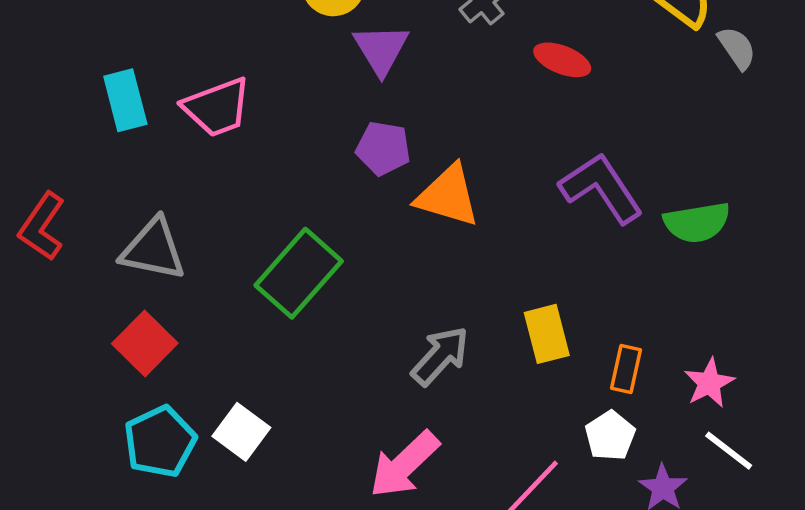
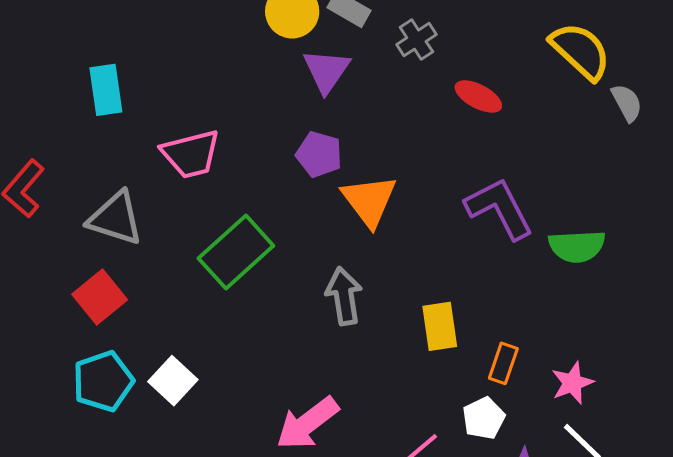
pink trapezoid: (217, 107) -> (191, 154), moved
orange triangle: (448, 196) -> (369, 201), turned 30
gray arrow: (440, 356) -> (344, 296), moved, turned -58

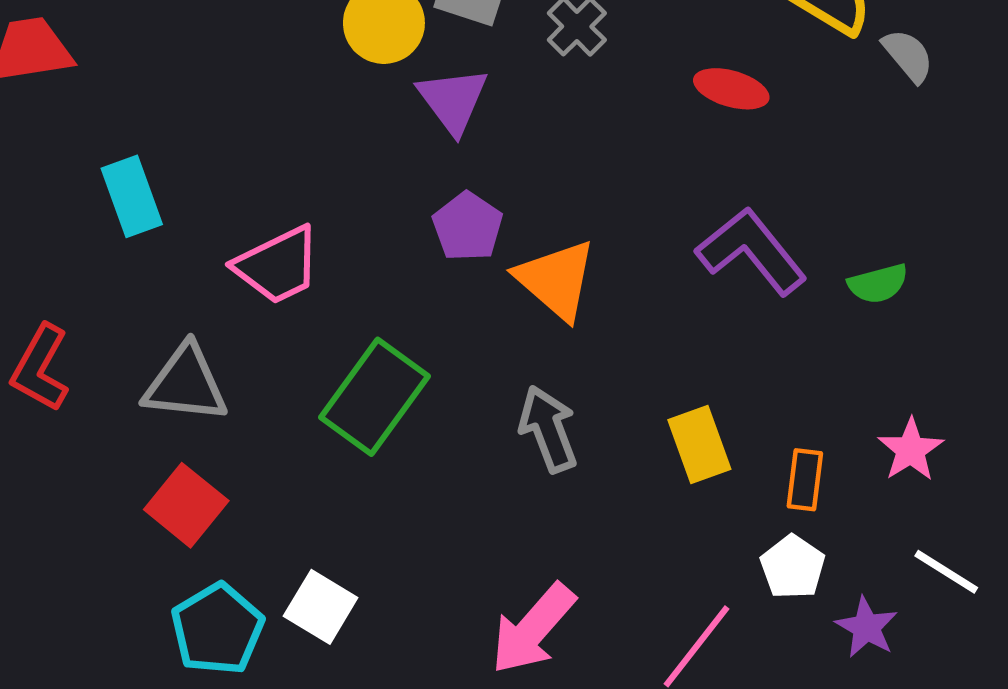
red ellipse: (478, 96) -> (731, 89), moved
purple pentagon: (319, 154) -> (468, 227), turned 30
green semicircle: (577, 246) -> (878, 284), size x0.7
pink star: (572, 383) -> (911, 450), moved

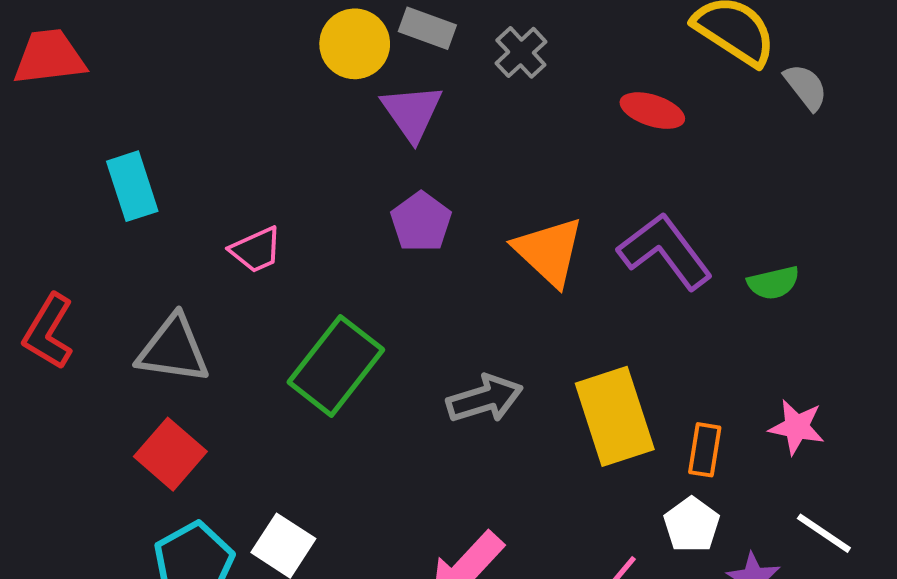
pink trapezoid: (278, 265) -> (256, 250), size x0.7
orange triangle: (556, 280) -> (549, 251), moved
gray arrow: (548, 429) -> (485, 399), turned 92
yellow rectangle: (699, 444) -> (615, 416), size x1.5
pink star: (911, 450) -> (797, 427), turned -30

